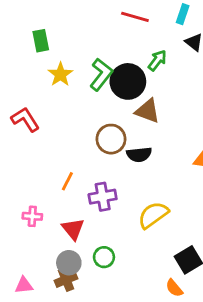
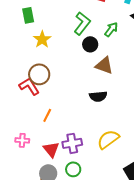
green L-shape: (101, 74) -> (82, 23), moved
black circle: (128, 81) -> (90, 44), size x0.6
red L-shape: (25, 119) -> (29, 86), moved
brown circle: (111, 139) -> (39, 74), moved
purple cross: (103, 197) -> (72, 143), moved

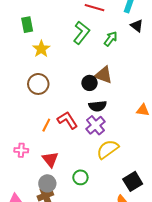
black circle: (90, 44) -> (90, 83), moved
red L-shape: (29, 86) -> (67, 120), moved
purple cross: (72, 143) -> (96, 125), moved, turned -30
green circle: (73, 169) -> (80, 177), moved

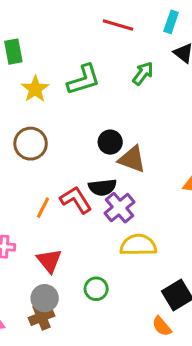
green L-shape: (81, 33) -> (84, 80), moved, turned 35
brown triangle: (104, 75) -> (132, 159), moved
black semicircle: (98, 106) -> (102, 187), moved
yellow semicircle: (108, 149) -> (138, 245), turned 35

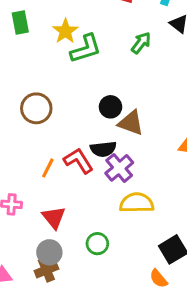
yellow star: (35, 89) -> (65, 31), moved

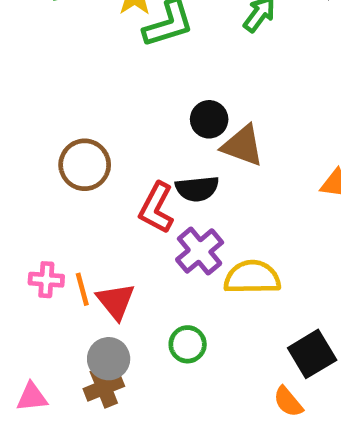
brown circle: (36, 108) -> (85, 165), moved
red L-shape: (78, 161) -> (156, 208), turned -120
orange line: (48, 168) -> (82, 289), moved, turned -42
purple cross: (119, 168) -> (200, 251), moved

